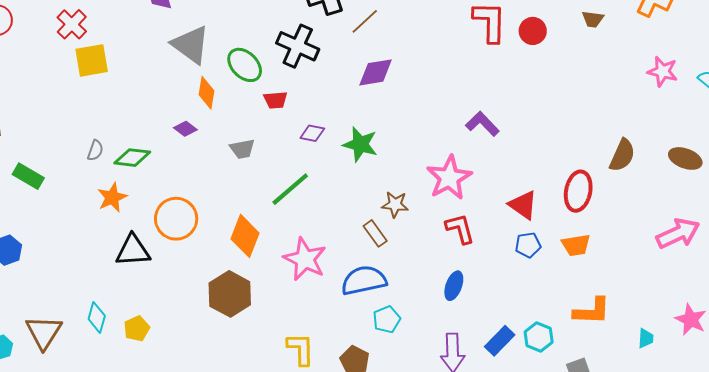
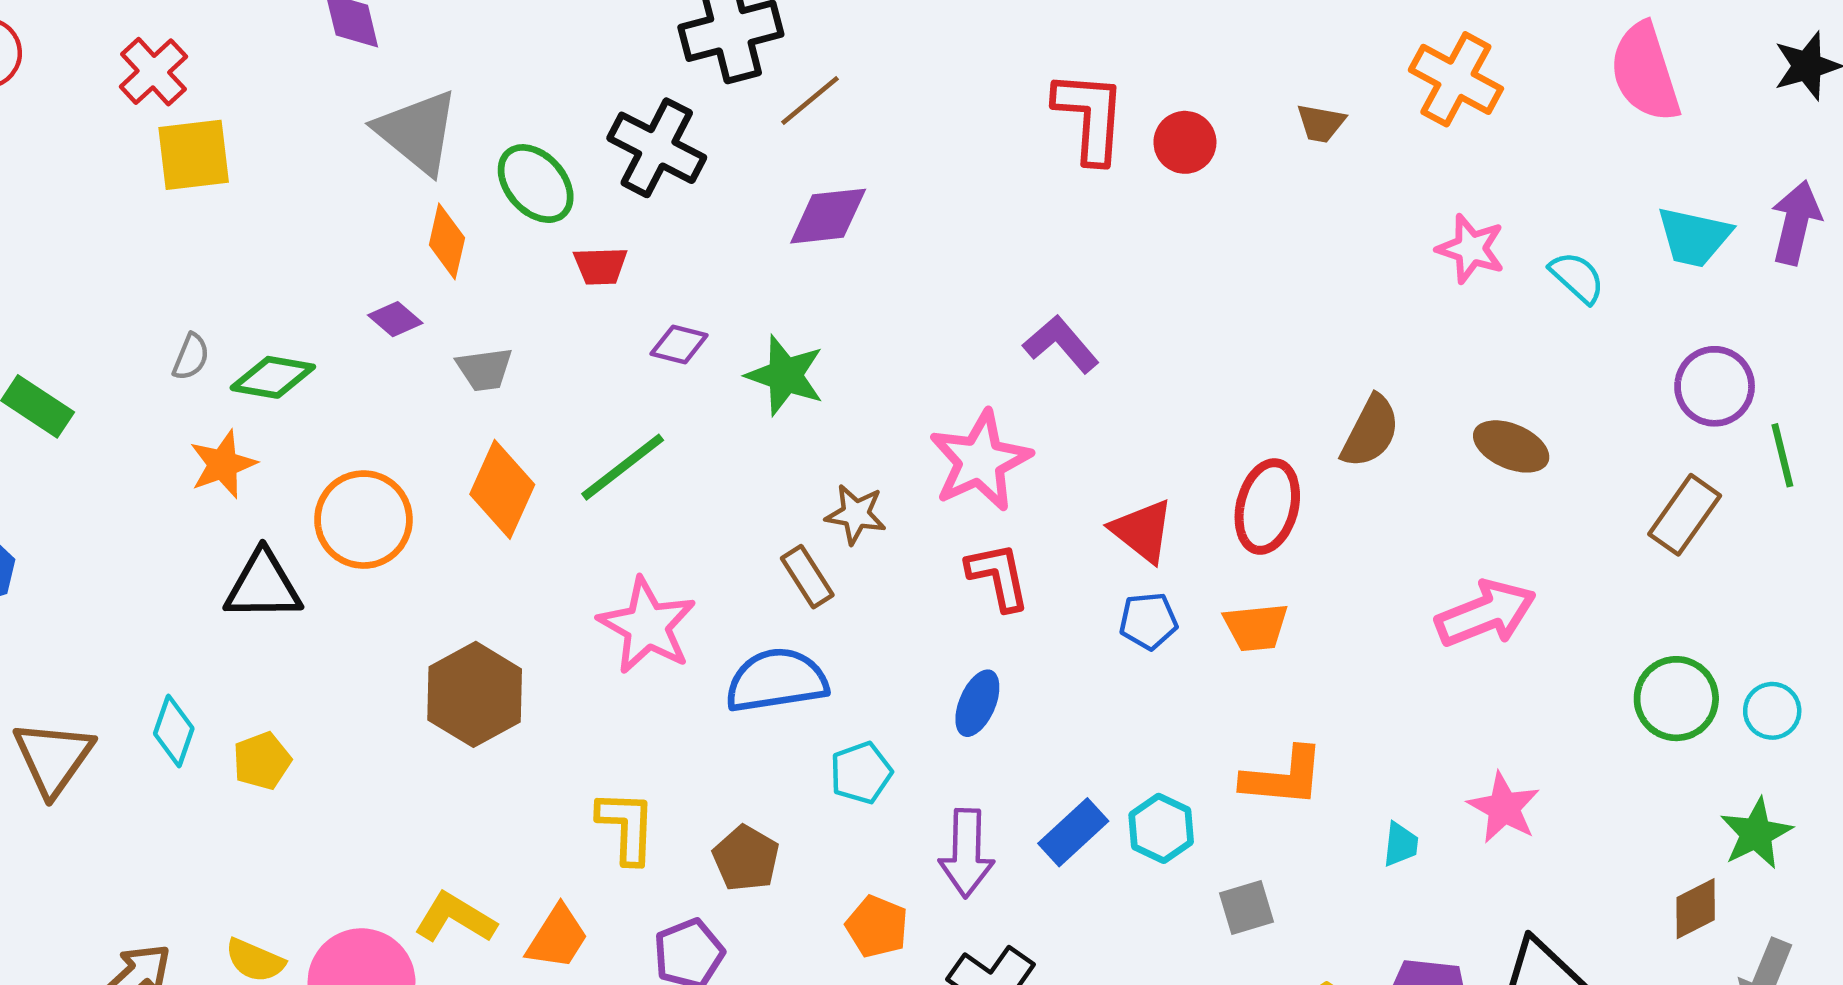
gray trapezoid: (242, 149) -> (484, 369), moved
orange diamond: (245, 236) -> (502, 489), moved
cyan pentagon: (387, 319) -> (861, 773), moved

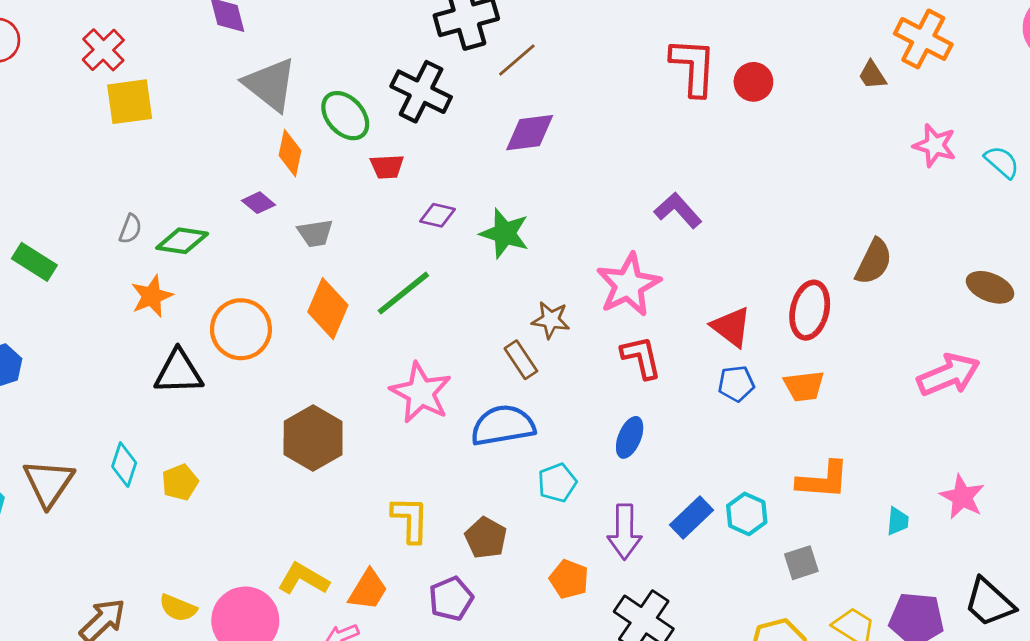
brown trapezoid: (1321, 123) -> (872, 75), moved, turned 48
brown ellipse: (1511, 446) -> (990, 287), moved

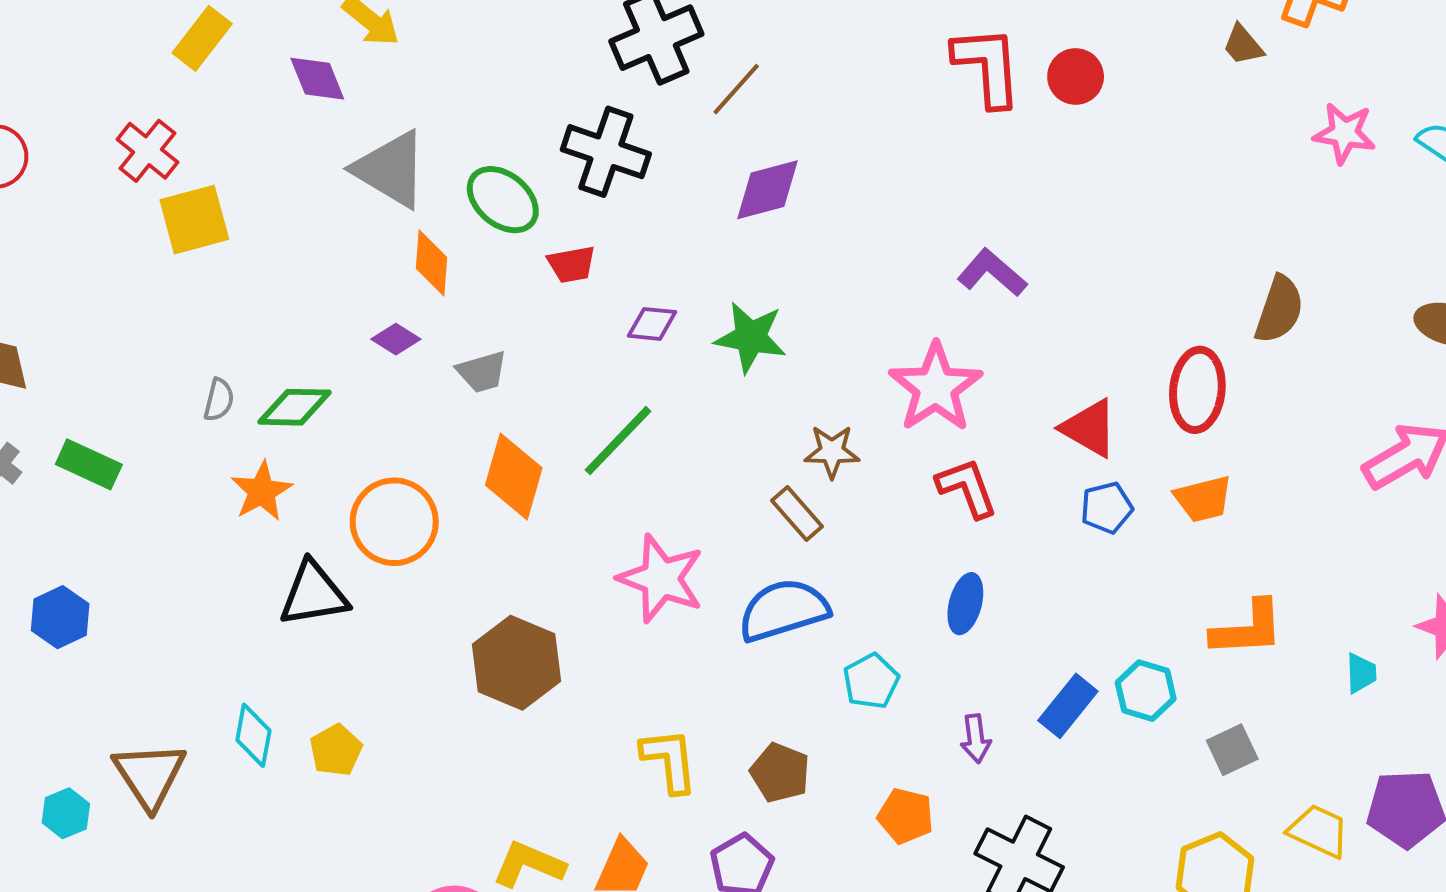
purple arrow: (625, 532) -> (976, 739), size x0.6

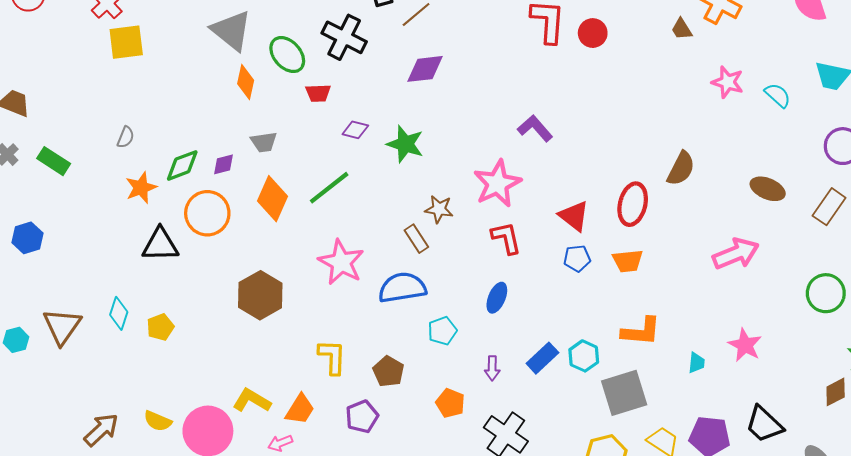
purple diamond: (396, 339) -> (224, 164), moved, turned -55
green diamond: (295, 407) -> (182, 165), moved, turned -30
gray square: (1232, 750) -> (624, 393), size x1.8

